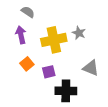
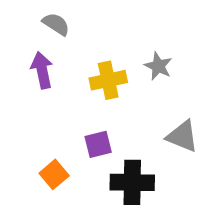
yellow cross: (54, 40) -> (108, 80), size x0.7
orange square: (27, 64) -> (54, 174), moved

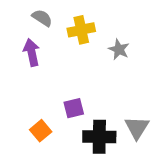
yellow cross: (108, 80) -> (81, 30), moved
gray triangle: (182, 136) -> (137, 128), moved, turned 40

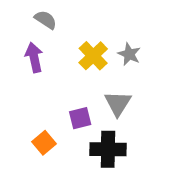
yellow cross: (81, 30) -> (93, 56), moved, turned -32
gray triangle: (137, 128) -> (118, 103), moved

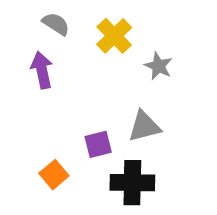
yellow cross: (93, 56) -> (114, 36), moved
gray triangle: (118, 103) -> (144, 126), turned 44

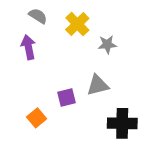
gray star: (158, 66) -> (107, 44), turned -30
black cross: (132, 183) -> (122, 123), moved

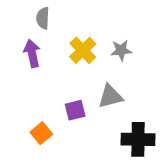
gray semicircle: (38, 16) -> (43, 18), turned -120
yellow cross: (77, 24) -> (83, 50), moved

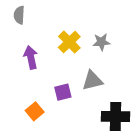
gray semicircle: (43, 18) -> (19, 15), moved
purple arrow: (32, 53) -> (31, 57), moved

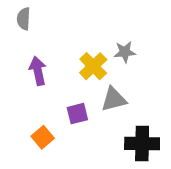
yellow cross: (69, 42) -> (93, 66), moved

